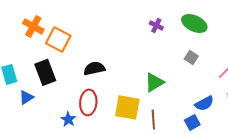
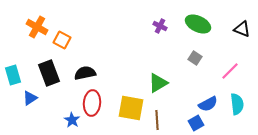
orange square: (58, 39) -> (62, 40), size x0.7
black semicircle: (94, 68) -> (85, 73), moved

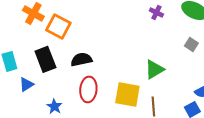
orange square: (62, 40) -> (58, 26), size x1.4
blue star: (72, 120) -> (54, 106), moved

